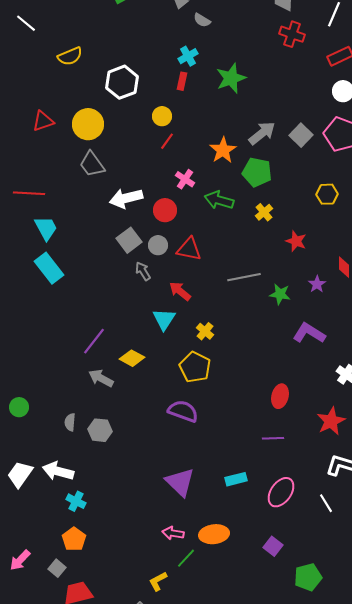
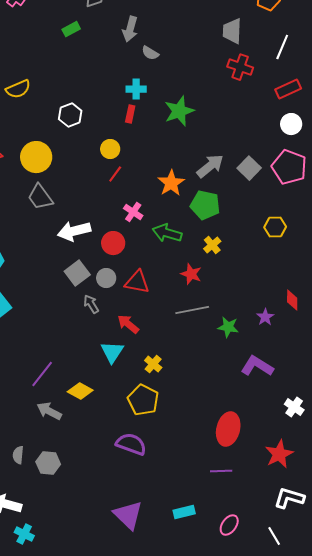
cyan cross: (188, 56) -> (136, 89), turned 30
white hexagon: (122, 82) -> (70, 115), size x0.7
red star: (296, 241) -> (191, 274), moved
red ellipse: (280, 396) -> (228, 429), size x1.4
pink ellipse: (281, 492) -> (229, 525), size x0.7

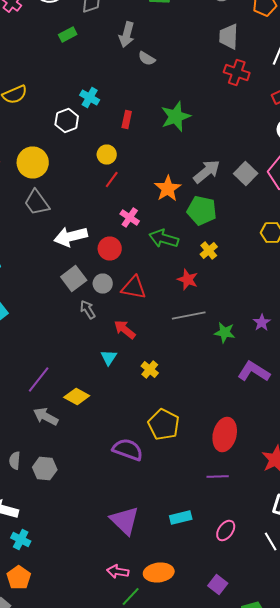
cyan cross: (136, 89) -> (90, 98), moved, turned 30
cyan triangle: (112, 352) -> (109, 358), size x0.7
yellow pentagon: (143, 400) -> (164, 424), moved

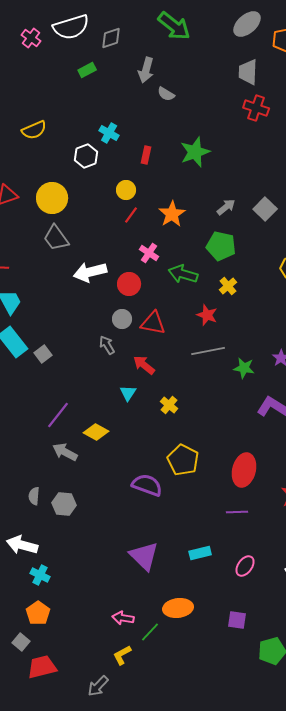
gray arrow: (207, 172) -> (226, 207), size x0.7
orange star: (168, 188) -> (172, 214), moved
gray square: (74, 278) -> (43, 354), moved, size x0.7
pink arrow: (118, 572) -> (123, 618), moved
purple square: (218, 584) -> (237, 620), turned -30

